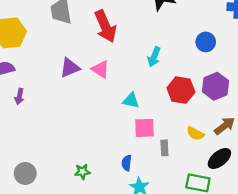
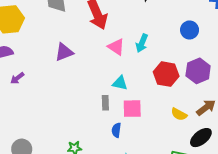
pink triangle: (101, 69) -> (116, 47), moved
purple arrow: (19, 96) -> (17, 78), turned 40
gray rectangle: (164, 148) -> (105, 103), moved
blue semicircle: (127, 163) -> (116, 130), moved

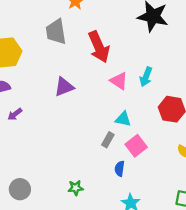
gray rectangle: (105, 103) -> (108, 140), turned 32
pink square: (132, 109) -> (136, 146), turned -36

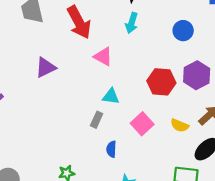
cyan arrow: (146, 77) -> (132, 23), moved
pink square: (136, 146) -> (142, 124), moved

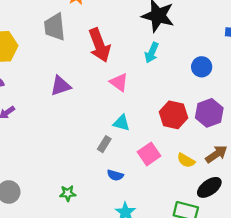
blue semicircle: (111, 149) -> (115, 175), turned -84

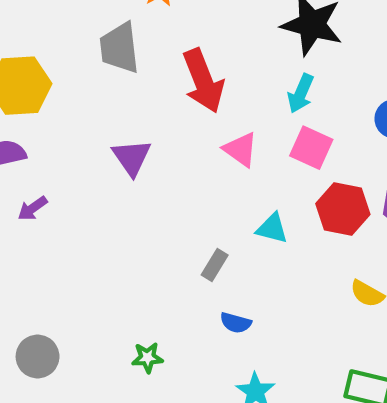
purple triangle: (60, 86) -> (132, 157), turned -45
cyan triangle: (121, 123) -> (272, 228), moved
pink square: (149, 154) -> (311, 148), moved, turned -30

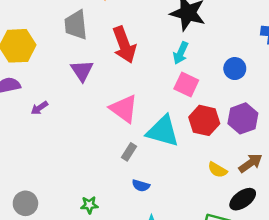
pink triangle: (241, 149) -> (124, 109), moved, size x1.4
purple triangle: (132, 157) -> (82, 71), moved
purple arrow: (33, 208) -> (39, 108), moved
cyan triangle: (272, 228) -> (163, 131), size x1.8

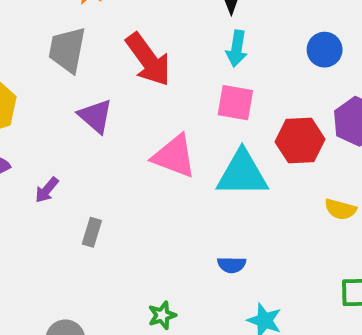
gray trapezoid: (76, 25) -> (67, 50), turned 32
pink square: (186, 85) -> (235, 103), moved
gray rectangle: (129, 152) -> (92, 232), moved

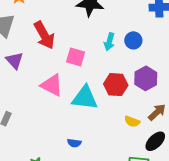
cyan arrow: (237, 49) -> (109, 42), moved
pink square: (235, 103) -> (76, 57), moved

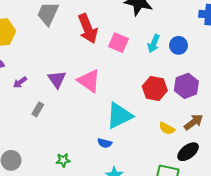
pink square: (76, 57) -> (118, 43), moved
purple triangle: (15, 60) -> (57, 79), moved
cyan triangle: (85, 98) -> (119, 116), moved, turned -40

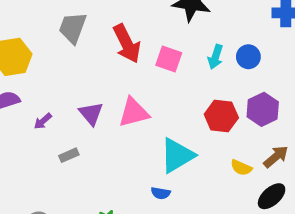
pink triangle: (89, 81) -> (134, 112), turned -45
gray rectangle: (38, 109) -> (69, 155), turned 40

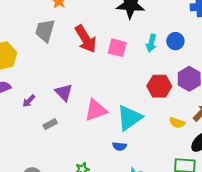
pink triangle: (134, 112) -> (96, 110), moved

